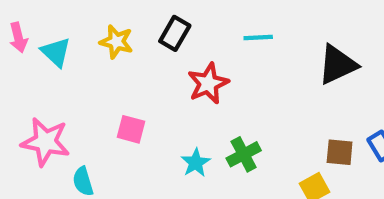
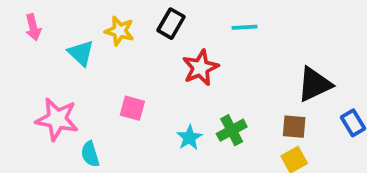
cyan triangle: (56, 52) -> (81, 53), moved
black triangle: (337, 65) -> (314, 84), moved
brown square: (340, 152) -> (294, 127), moved

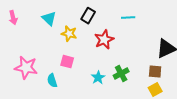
yellow star: (120, 31) -> (69, 34), moved
cyan triangle: (81, 53) -> (49, 19), moved
cyan semicircle: (90, 154) -> (52, 81), moved

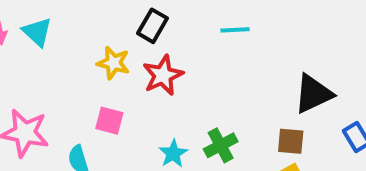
cyan triangle: (49, 19) -> (37, 32), moved
red star: (104, 40) -> (163, 75), moved

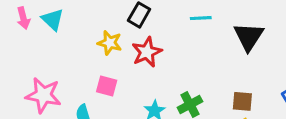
black triangle: (313, 94) -> (249, 37), moved, turned -32

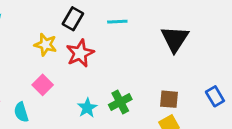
cyan line: (201, 18) -> (117, 22), moved
pink square: (107, 86) -> (43, 85), turned 30

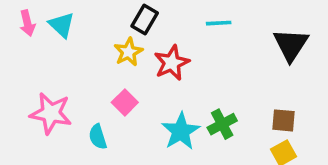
black rectangle: (73, 19) -> (145, 19), moved
yellow star: (46, 45) -> (128, 52), turned 30
cyan star: (87, 108) -> (181, 131), size x1.5

